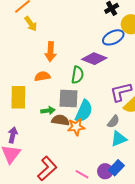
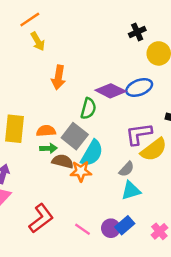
blue ellipse: (113, 37) -> (139, 87), moved
orange semicircle: (42, 76) -> (46, 131), moved
gray square: (68, 98) -> (75, 136), turned 30

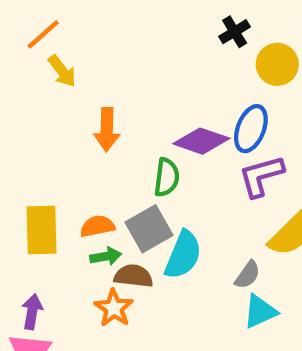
blue ellipse: (139, 87) -> (251, 129), turned -40
purple L-shape: (139, 134) -> (261, 176), moved
gray square: (75, 136) -> (149, 229), turned 30
orange star: (81, 171) -> (114, 308), moved, turned -30

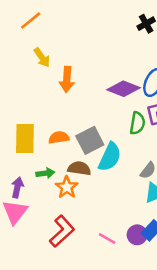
yellow arrow: (62, 71) -> (42, 58), moved
green semicircle: (167, 177) -> (137, 123), moved
green arrow: (106, 256) -> (45, 173), moved

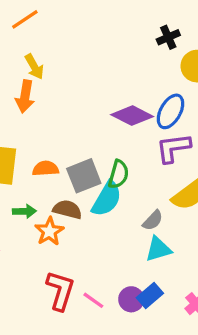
orange arrow: (67, 79) -> (25, 96), moved
green semicircle: (137, 123) -> (119, 174), moved
red L-shape: (62, 231) -> (60, 290), moved, turned -36

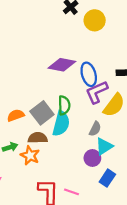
blue ellipse: (170, 111) -> (89, 74), moved, turned -30
purple L-shape: (173, 148) -> (97, 92), moved
purple circle: (131, 299) -> (92, 158), moved

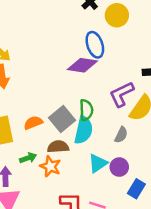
blue ellipse: (89, 74) -> (95, 45), moved
cyan triangle: (104, 146) -> (98, 163), moved

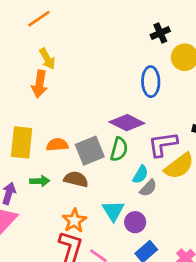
purple diamond: (82, 65) -> (127, 123), moved
cyan semicircle: (84, 130) -> (140, 174), moved, size x0.6
cyan triangle: (98, 163) -> (113, 211), turned -45
orange star: (50, 166) -> (74, 221), moved

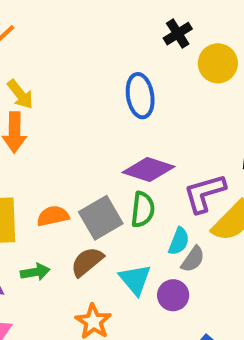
blue ellipse: (151, 82) -> (140, 96), moved
brown semicircle: (76, 179) -> (87, 262), turned -45
cyan triangle: (113, 211) -> (135, 279), moved
purple circle: (135, 222) -> (173, 295), moved

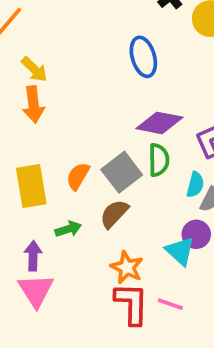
orange semicircle: (53, 216) -> (78, 176), turned -40
cyan triangle: (135, 279) -> (180, 251), moved

